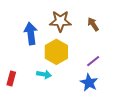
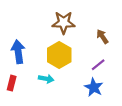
brown arrow: (93, 24) -> (102, 37), moved
blue arrow: (31, 33) -> (18, 52), moved

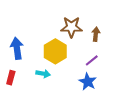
brown star: (64, 23) -> (71, 27), moved
brown arrow: (102, 37) -> (96, 34), turned 40

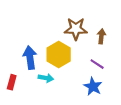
blue arrow: (17, 48) -> (30, 58), moved
purple line: (92, 60) -> (97, 64), turned 72

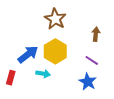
brown star: (76, 29) -> (55, 19), moved, turned 30
blue arrow: (30, 58) -> (28, 54), turned 60

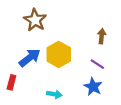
brown star: (55, 19) -> (35, 20), moved
cyan arrow: (43, 74) -> (54, 94), moved

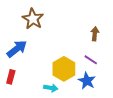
yellow hexagon: (59, 54) -> (64, 69), moved
blue arrow: (30, 58) -> (17, 49), moved

